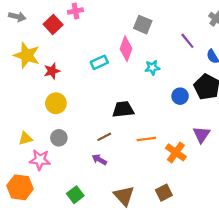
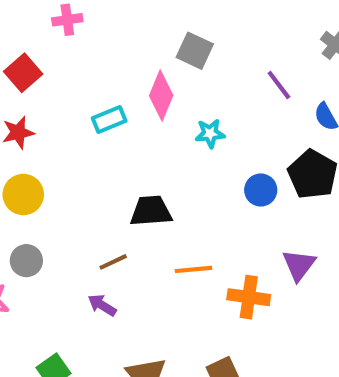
red square: (53, 24) -> (23, 73), moved
orange cross: (176, 152) -> (249, 297), turned -30

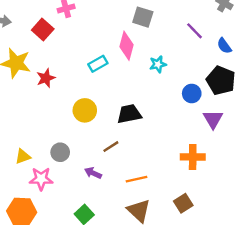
red square: (23, 73) -> (43, 30), moved
yellow circle: (23, 195) -> (85, 110), moved
purple triangle: (299, 265) -> (213, 119), moved
orange line: (193, 269) -> (137, 179), moved
purple arrow: (102, 305) -> (93, 173), moved

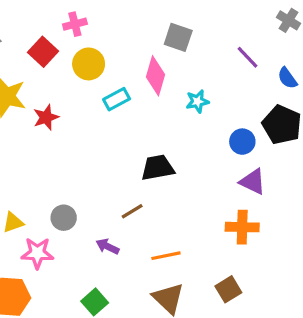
yellow circle: (85, 110) -> (89, 64), moved
purple triangle: (213, 119) -> (253, 182), moved, turned -35

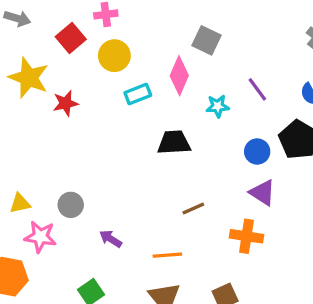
purple line: (248, 57) -> (257, 89), moved
black trapezoid: (158, 168) -> (174, 142), moved
brown line: (132, 211) -> (193, 209), moved

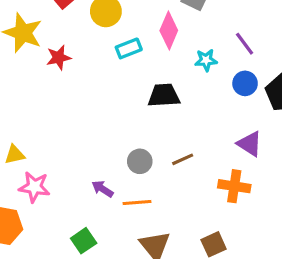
blue circle: (257, 152) -> (245, 83), moved
gray circle: (71, 205) -> (140, 161), moved
orange line: (167, 255) -> (137, 202), moved

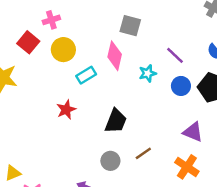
red star: (59, 58) -> (66, 110), moved
black trapezoid: (164, 95) -> (116, 121), moved, turned 125
orange cross: (234, 186) -> (187, 167), turned 35

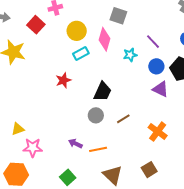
yellow circle: (63, 50) -> (77, 31), moved
purple triangle: (193, 132) -> (161, 89), moved
gray circle: (110, 161) -> (96, 115), moved

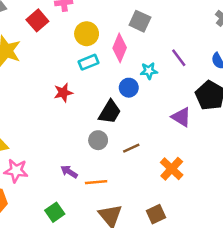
blue circle: (156, 66) -> (129, 88), moved

